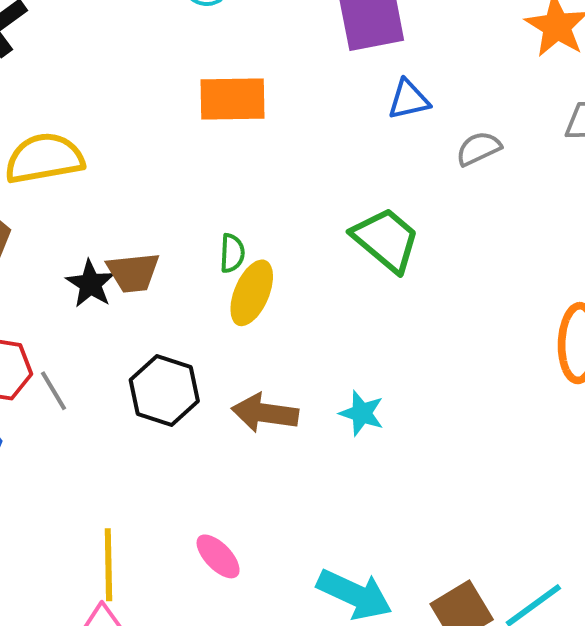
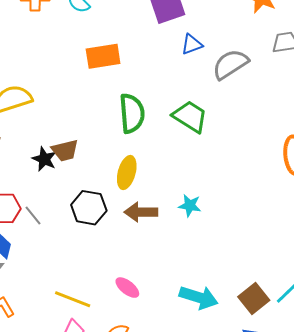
gray semicircle: (479, 149) -> (230, 64), size x1.6
green semicircle: (232, 253) -> (132, 113), moved, size x2.0
yellow ellipse: (252, 293) -> (127, 173), moved
yellow line: (108, 565) -> (73, 299), turned -60

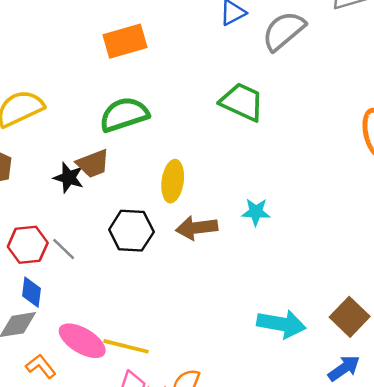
green semicircle: (132, 113) -> (124, 114), moved, turned -96
pink ellipse: (127, 288) -> (82, 341), moved, size x1.5

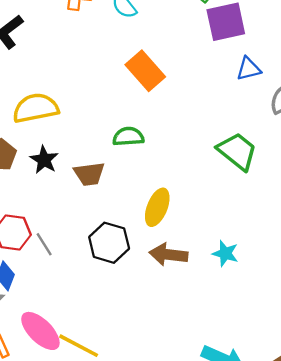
orange rectangle: (125, 41) -> (145, 71), turned 51
green semicircle: (124, 114) -> (128, 137), size x0.7
black star: (69, 178) -> (44, 160), moved

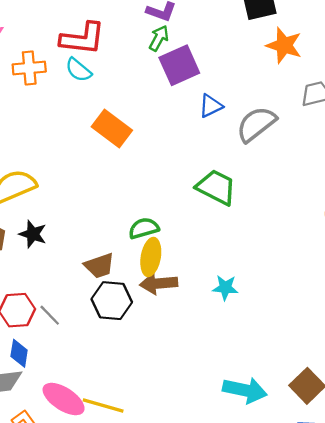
green semicircle: (128, 137) -> (144, 228), moved
brown trapezoid: (89, 174) -> (99, 266), moved
brown arrow: (168, 255) -> (159, 283), moved

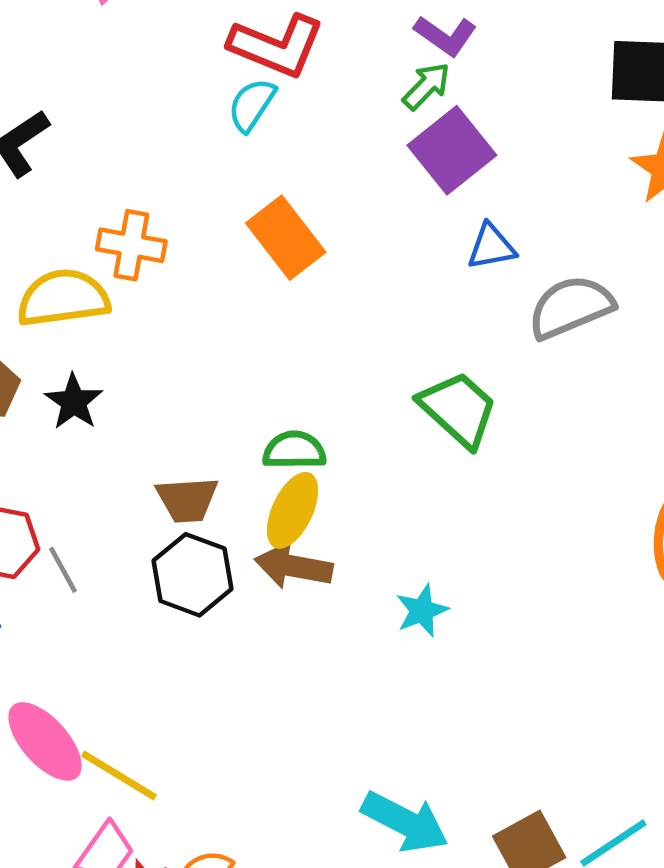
purple square: (179, 65) -> (452, 150), turned -30
orange cross: (29, 68) -> (131, 245), moved
cyan semicircle: (78, 70) -> (252, 105), turned 68
cyan star: (225, 288) -> (422, 611), turned 30

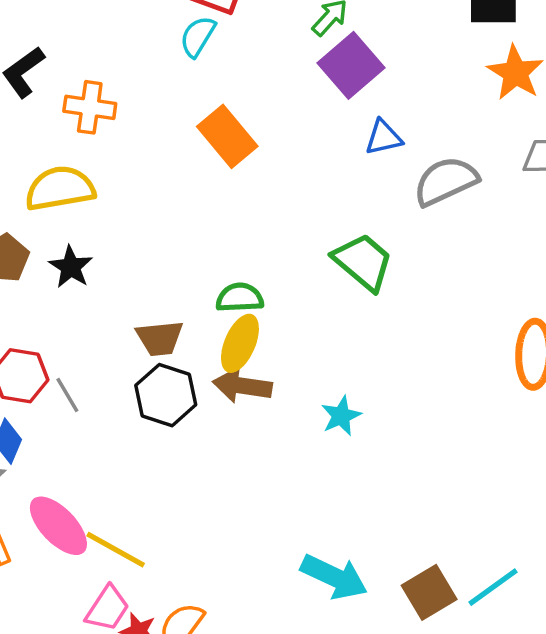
orange cross: (131, 245) -> (90, 107), moved

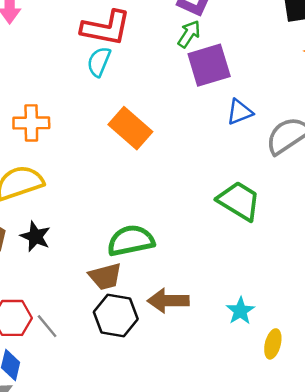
purple square: (351, 65) -> (209, 65), turned 33
green semicircle: (240, 298) -> (131, 241), moved, size x1.4
yellow ellipse: (240, 343) -> (273, 344), moved, size x0.7

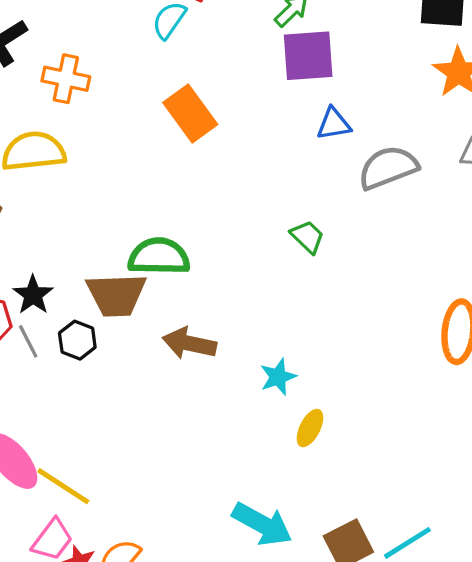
green trapezoid: (239, 201) -> (307, 237), size x0.6
black star: (35, 236) -> (33, 295), moved
brown trapezoid: (105, 276) -> (116, 295), size x1.4
black hexagon: (116, 315) -> (77, 340), moved, size x0.7

